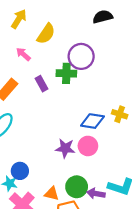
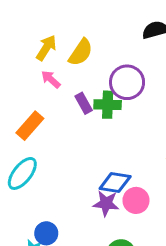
yellow arrow: (19, 19) -> (46, 48), moved
purple rectangle: (41, 84) -> (84, 103), moved
blue diamond: (92, 121) -> (115, 182), moved

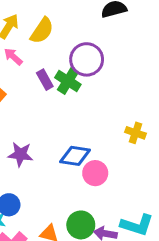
green cross: (108, 105) -> (68, 81), turned 30
purple star: (106, 203) -> (20, 154), moved

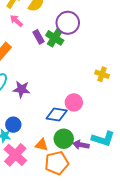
blue diamond: (75, 156) -> (57, 115), moved

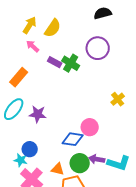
purple circle: (68, 23) -> (98, 48), moved
purple rectangle: (39, 37) -> (55, 62), turned -32
yellow cross: (102, 74) -> (118, 99), turned 32
purple arrow: (81, 145) -> (97, 159), moved

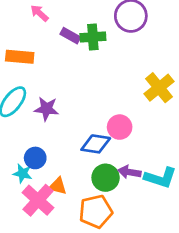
green cross: (71, 63) -> (93, 37), turned -36
orange rectangle: (19, 77) -> (20, 57), turned 54
yellow cross: (118, 99) -> (159, 88), size x1.5
orange triangle: (58, 169) -> (58, 186), moved

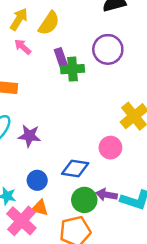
purple rectangle: (70, 36) -> (61, 57), moved, turned 42
pink circle: (120, 127) -> (110, 148), moved
blue circle: (35, 158) -> (37, 180), moved

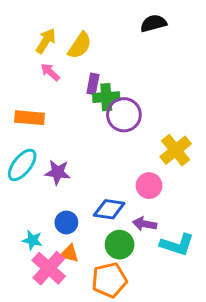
purple circle: (108, 49) -> (124, 115), moved
purple rectangle: (61, 57) -> (93, 84), turned 30
purple arrow: (107, 195) -> (145, 224), moved

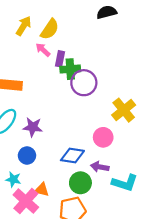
pink arrow: (50, 72) -> (43, 50), moved
blue circle: (66, 222) -> (27, 156), moved

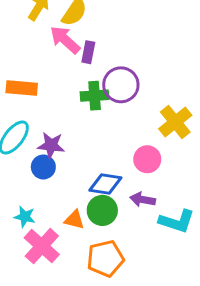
pink arrow: (43, 50) -> (65, 40), size x1.5
green cross: (70, 69) -> (95, 96), moved
blue circle: (27, 156) -> (43, 167), moved
green circle: (80, 183) -> (102, 210), moved
orange triangle: (42, 190) -> (74, 220), moved

